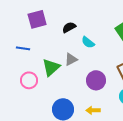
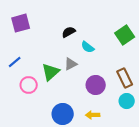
purple square: (37, 19) -> (21, 23), moved
blue line: (23, 48) -> (15, 62), moved, turned -48

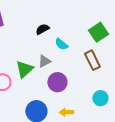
brown rectangle: (125, 78) -> (92, 60), moved
purple circle: (96, 85) -> (57, 82), moved

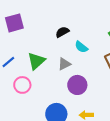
green triangle: (24, 69) -> (36, 61), moved

